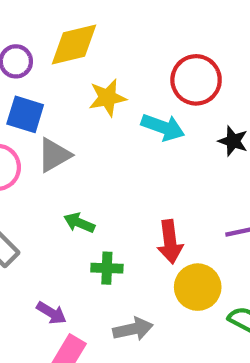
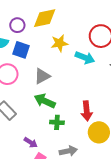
gray triangle: (54, 155) -> (42, 76), moved
green arrow: (79, 223) -> (45, 101), size x1.5

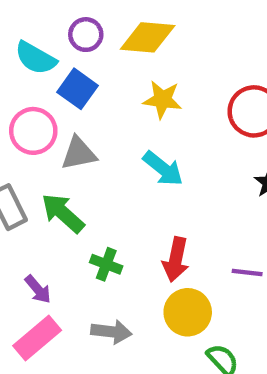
cyan arrow: (85, 58) -> (163, 169), moved
gray triangle: (42, 76) -> (79, 153), moved
green arrow: (45, 101) -> (63, 213), moved

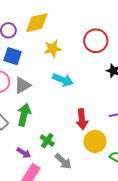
green arrow: (63, 213) -> (24, 115), turned 80
green cross: (106, 264) -> (47, 141), moved, turned 32
gray arrow: (111, 332) -> (63, 161), turned 54

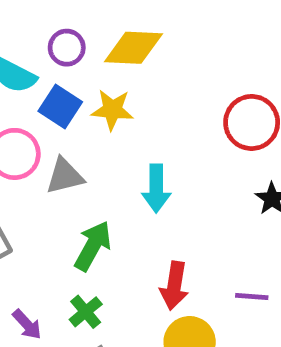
yellow star: (53, 49) -> (112, 110), moved
cyan arrow: (63, 80) -> (156, 188), turned 54
green arrow: (24, 115) -> (93, 246), moved

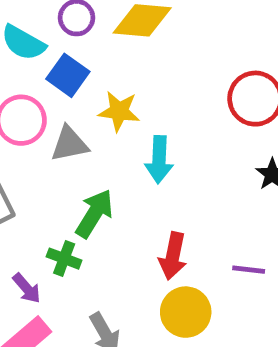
yellow star: (112, 110) -> (119, 111), moved
green cross: (86, 312) -> (64, 259), moved, turned -32

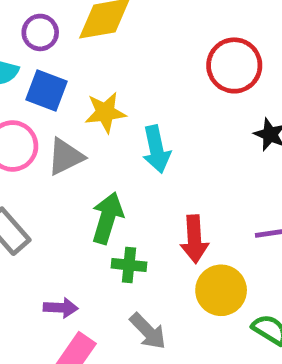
green cross: (64, 259) -> (129, 265), moved
purple arrow: (27, 288) -> (61, 308), turned -32

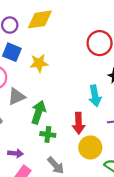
cyan arrow: (156, 149) -> (95, 96), moved
gray triangle: (65, 157) -> (16, 97), moved

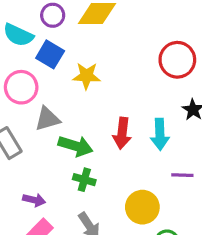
green arrow: (38, 112) -> (76, 146), turned 80
red arrow: (79, 123) -> (122, 133), moved

